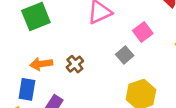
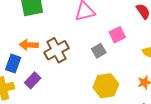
brown cross: (75, 64) -> (56, 50), size x1.6

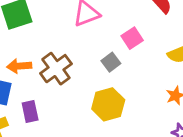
purple rectangle: (33, 80) -> (30, 111), turned -49
yellow hexagon: (106, 86) -> (108, 104), moved

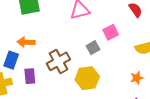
brown cross: (56, 69) -> (58, 61), moved

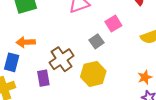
purple rectangle: (30, 76) -> (43, 78), moved
orange star: (137, 78) -> (145, 77), moved

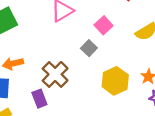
yellow hexagon: (93, 74) -> (115, 81), moved

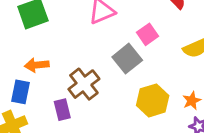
gray square: (89, 48) -> (127, 59), size x1.5

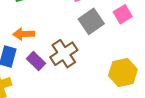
gray square: (127, 59) -> (91, 21), moved
purple rectangle: (62, 110) -> (36, 61), moved, turned -36

